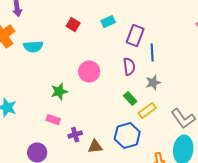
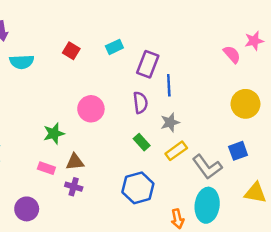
cyan semicircle: (33, 47) -> (22, 62), moved
yellow rectangle: (147, 111) -> (176, 151), moved
purple cross: (75, 135) -> (74, 187), turned 32
brown triangle: (95, 147) -> (75, 162), moved

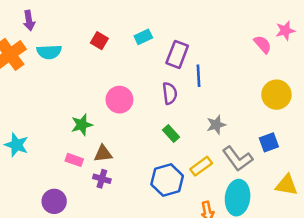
gray star: (170, 122) -> (216, 125), moved
yellow rectangle: (176, 151) -> (201, 166), moved

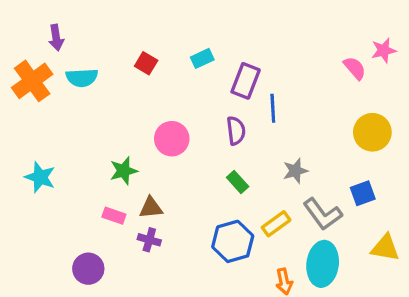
cyan star: (16, 145) -> (40, 177), moved

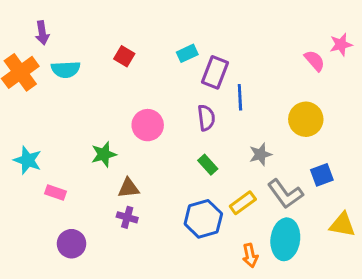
cyan rectangle: (202, 58) -> (187, 53), moved
yellow circle: (372, 132) -> (306, 119), moved
pink rectangle: (114, 216) -> (55, 192), moved

